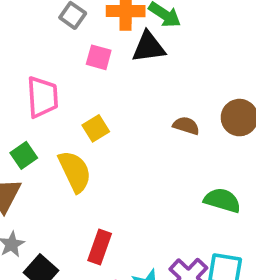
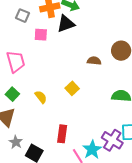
yellow square: (96, 128) -> (72, 88), moved
yellow semicircle: (75, 171) -> (41, 97), size x0.6

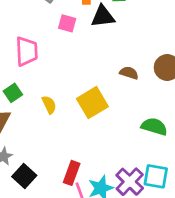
yellow square: (72, 88) -> (92, 103), size x1.6
red rectangle: (62, 134) -> (72, 173), moved

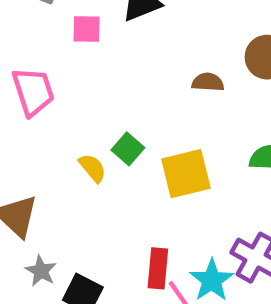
green square: (13, 93) -> (128, 149), moved
yellow square: (92, 103) -> (186, 174), moved, turned 32

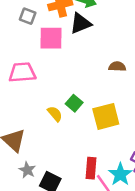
pink square: (87, 29) -> (51, 38), size x1.5
pink trapezoid: (33, 91) -> (22, 72), turned -76

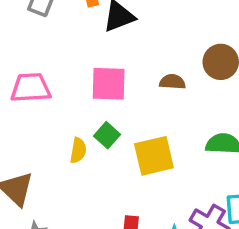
pink square: (51, 38) -> (109, 84), moved
yellow semicircle: (55, 114) -> (78, 150), turned 49

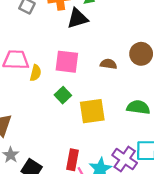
yellow semicircle: (78, 150) -> (36, 73), moved

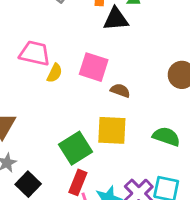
brown semicircle: (108, 64) -> (120, 90), moved
green square: (63, 95) -> (75, 148), moved, size x1.6

